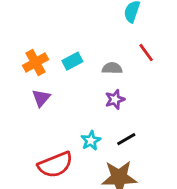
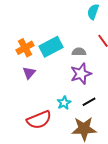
cyan rectangle: (72, 61) -> (51, 47), size x1.6
purple star: (115, 99) -> (81, 74), size x1.5

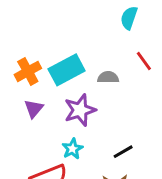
purple star: (81, 74) -> (80, 110), moved
cyan star: (64, 103) -> (72, 149), moved

